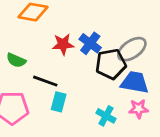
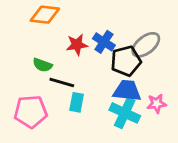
green semicircle: (16, 60) -> (42, 65), moved
blue trapezoid: (135, 82) -> (127, 91), moved
cyan cross: (106, 116) -> (125, 113), size x1.5

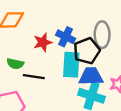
gray ellipse: (146, 45) -> (102, 35), turned -45
cyan rectangle: (77, 102) -> (71, 65), moved, size x1.5

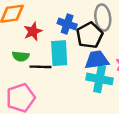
red star: (43, 42) -> (33, 31), moved
cyan rectangle: (71, 65) -> (59, 53), moved

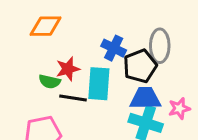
red star: (33, 31) -> (68, 69), moved

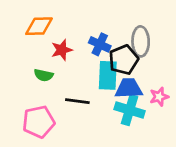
red star: (68, 69) -> (62, 50), moved
cyan rectangle: (99, 84) -> (108, 75), moved
black line: (73, 98) -> (77, 101), moved

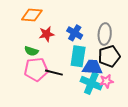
black pentagon: (124, 60) -> (109, 56), moved
pink star: (159, 97) -> (106, 81), moved
pink pentagon: (39, 122) -> (36, 69), moved

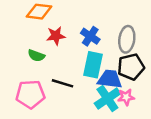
pink pentagon: (36, 69) -> (30, 94), moved
cyan cross: (91, 83) -> (107, 99), turned 30

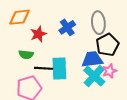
blue cross: (90, 36) -> (67, 27), turned 35
cyan rectangle: (93, 65) -> (59, 69), moved
black line: (62, 83) -> (44, 68), moved

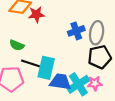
blue cross: (67, 27) -> (76, 31), moved
red star: (38, 34) -> (36, 14), moved
blue trapezoid: (92, 59) -> (60, 82), moved

